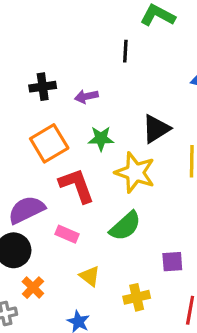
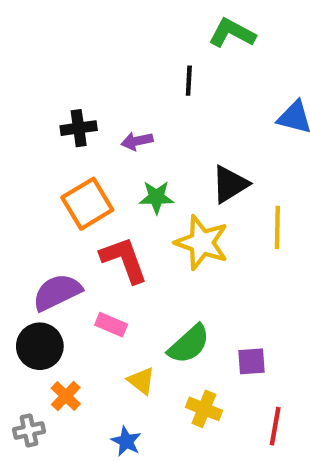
green semicircle: (125, 226) -> (189, 344), moved
yellow cross: (137, 297) -> (204, 409), turned 35

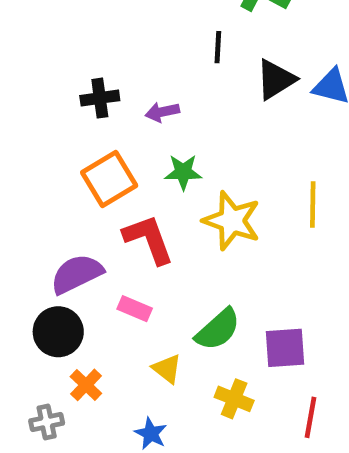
black triangle: (230, 184) -> (276, 80), moved
purple square: (251, 361) -> (285, 348), size x1.4

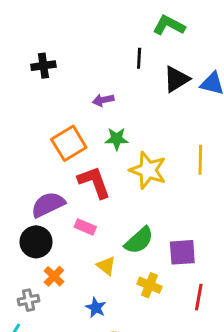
black cross: (100, 98) -> (43, 66), moved

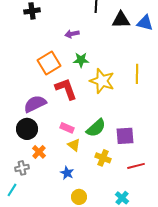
black triangle: (176, 79) -> (121, 20), turned 30
pink rectangle: (85, 227) -> (67, 128), moved
red line: (199, 297) -> (136, 166), turned 66

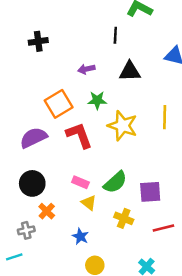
black triangle: (121, 20) -> (130, 71), moved
purple semicircle: (35, 104) -> (33, 138), moved
cyan line: (12, 190) -> (14, 257), turned 40

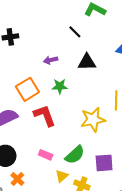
black line: (115, 35) -> (75, 32), turned -48
yellow star: (123, 126) -> (93, 120), moved, turned -30
yellow triangle: (89, 203) -> (62, 176), moved, turned 40

